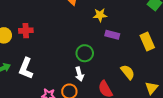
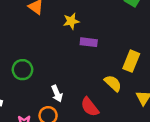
yellow rectangle: (147, 42) -> (131, 61), moved, turned 54
green circle: (85, 53) -> (22, 70), moved

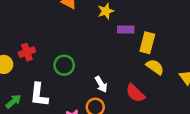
yellow rectangle: (131, 61) -> (147, 43), moved

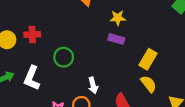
purple rectangle: (126, 30) -> (116, 39), moved

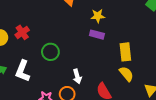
red cross: (32, 35) -> (22, 32), turned -32
yellow rectangle: (148, 59) -> (125, 52), turned -36

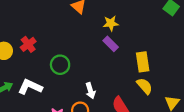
purple rectangle: (97, 35) -> (111, 44), turned 32
white L-shape: (23, 71) -> (30, 87), turned 95

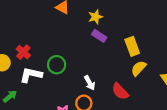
yellow semicircle: (145, 86) -> (139, 68), turned -84
white L-shape: (30, 87) -> (31, 75), moved

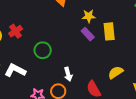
yellow rectangle: (132, 46) -> (109, 31), moved
white L-shape: (31, 75) -> (15, 70), moved

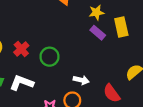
red cross: (16, 31) -> (21, 49), moved
white arrow: (68, 74) -> (81, 80), turned -56

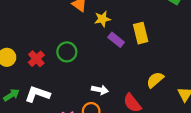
yellow star: (96, 12) -> (102, 19), moved
green circle: (49, 57) -> (67, 52), moved

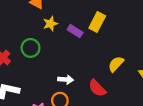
yellow star: (102, 19) -> (50, 24), moved
yellow rectangle: (141, 33) -> (97, 22), turned 48

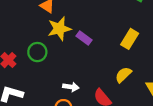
yellow rectangle: (97, 22) -> (130, 39), moved
yellow star: (50, 24) -> (59, 29), size x1.5

